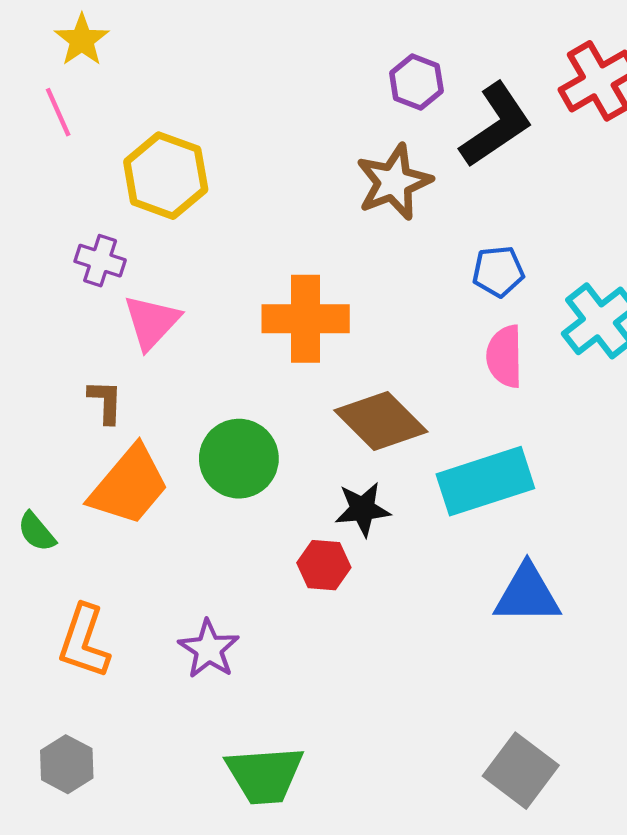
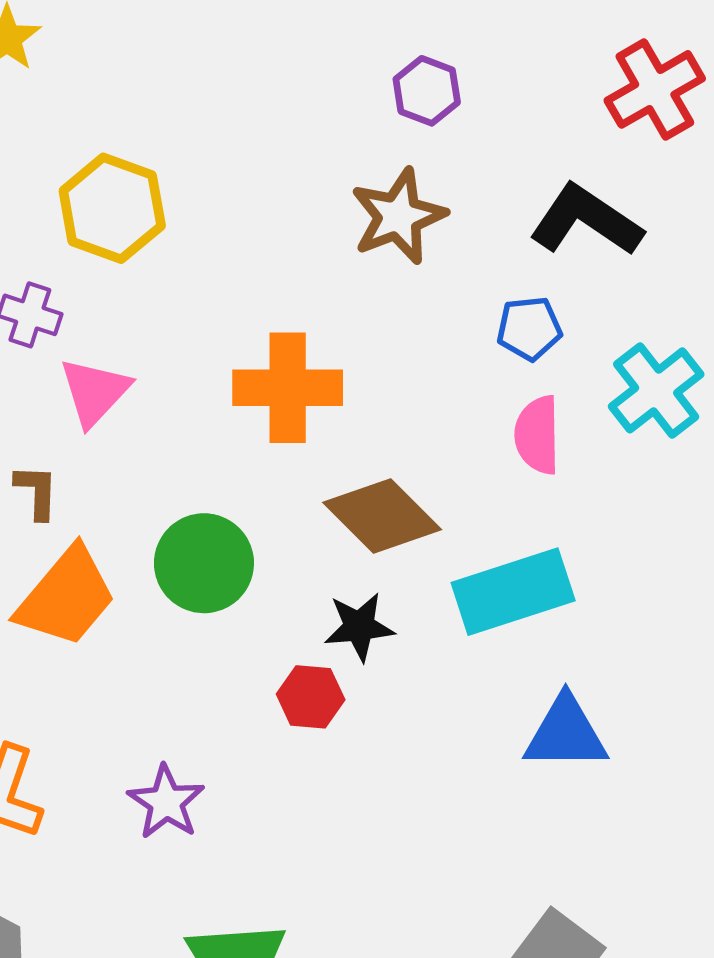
black L-shape: (496, 125) -> (586, 220), moved, turned -112

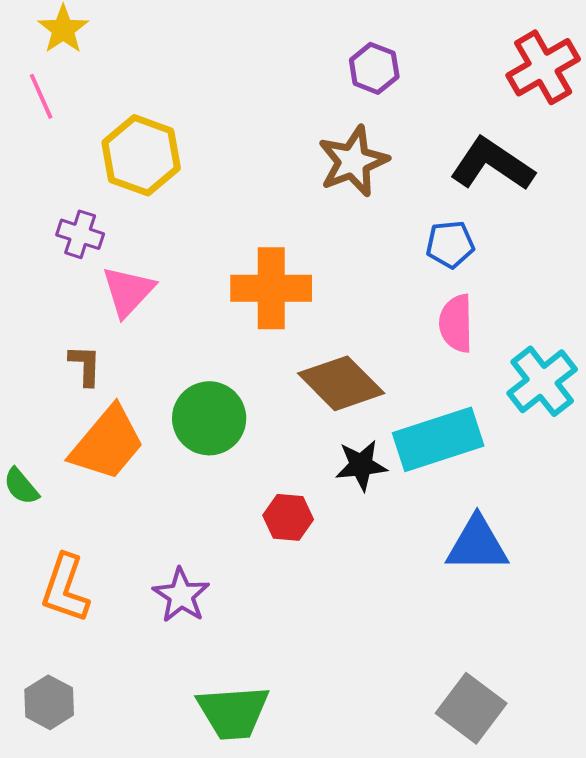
cyan cross: (656, 390) -> (542, 381), moved
black star: (359, 627) -> (361, 465), moved

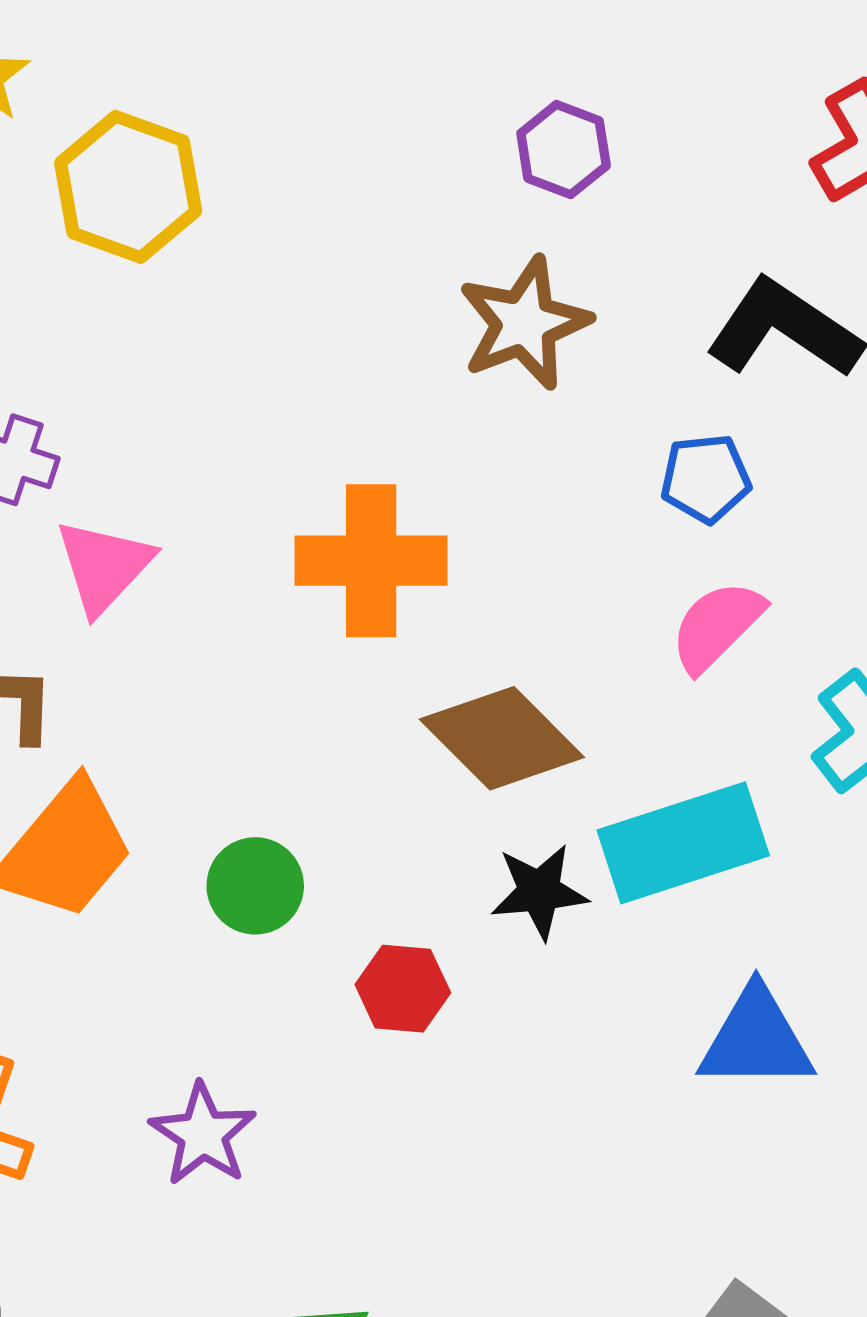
yellow hexagon: (141, 155) -> (128, 187), moved
pink semicircle: (456, 323) -> (717, 626), turned 46
green circle: (209, 418) -> (255, 886), moved, size x0.7

